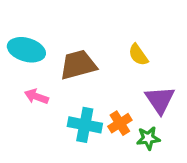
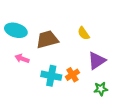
purple triangle: (160, 100) -> (97, 61), turned 30
green star: (148, 138) -> (101, 89), moved

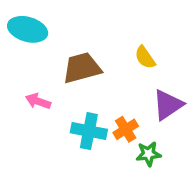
cyan ellipse: (16, 30) -> (28, 29), moved
green star: (101, 89) -> (148, 154), moved

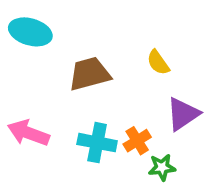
pink arrow: (38, 101) -> (28, 133), moved, size x1.5

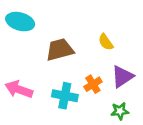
orange cross: (137, 141) -> (93, 84), moved
green star: (162, 167) -> (120, 111), moved

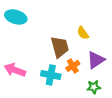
brown trapezoid: (60, 50) -> (60, 47), moved, turned 90

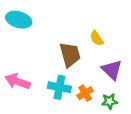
purple triangle: (96, 60) -> (112, 70), turned -42
orange cross: (73, 66) -> (85, 93), moved

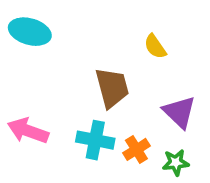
yellow semicircle: (97, 38) -> (155, 47), moved

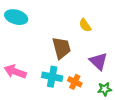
orange cross: (136, 149) -> (75, 82), turned -32
green star: (176, 163) -> (105, 89), moved

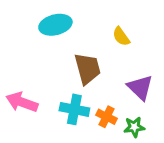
cyan ellipse: (16, 17) -> (55, 25), moved, turned -30
green star: (105, 89) -> (134, 127), moved

